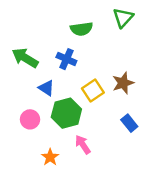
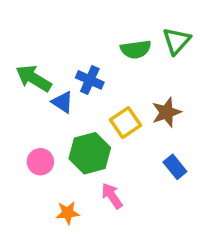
green triangle: (123, 18) -> (177, 41), moved
green semicircle: (82, 29) -> (136, 49), moved
blue triangle: (46, 88) -> (63, 102), moved
orange star: (50, 157) -> (68, 213), turned 30

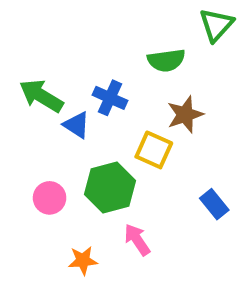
green triangle: (177, 41) -> (216, 25), moved
brown star: (166, 112) -> (185, 115), moved
yellow square: (126, 123) -> (154, 150), turned -32

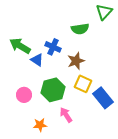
brown star: (185, 115) -> (76, 61), moved
yellow square: (154, 150) -> (83, 84), moved
blue rectangle: (214, 204) -> (103, 98), size x1.5

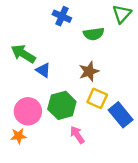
blue cross: (53, 47) -> (62, 16), moved
pink circle: (24, 95) -> (28, 111), size x1.5
orange star: (40, 125) -> (19, 136), moved

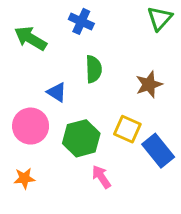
green semicircle: (94, 34) -> (94, 69), moved, turned -84
green arrow: (23, 54) -> (31, 38), moved
brown star: (89, 71) -> (149, 85), moved
pink circle: (28, 111) -> (31, 126), moved

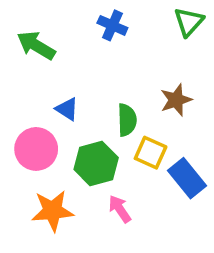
blue cross: (81, 21) -> (112, 25), moved
green semicircle: (94, 69) -> (127, 120), moved
orange star: (24, 178) -> (52, 211), moved, size x1.6

